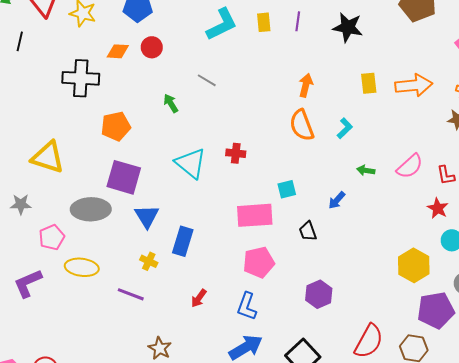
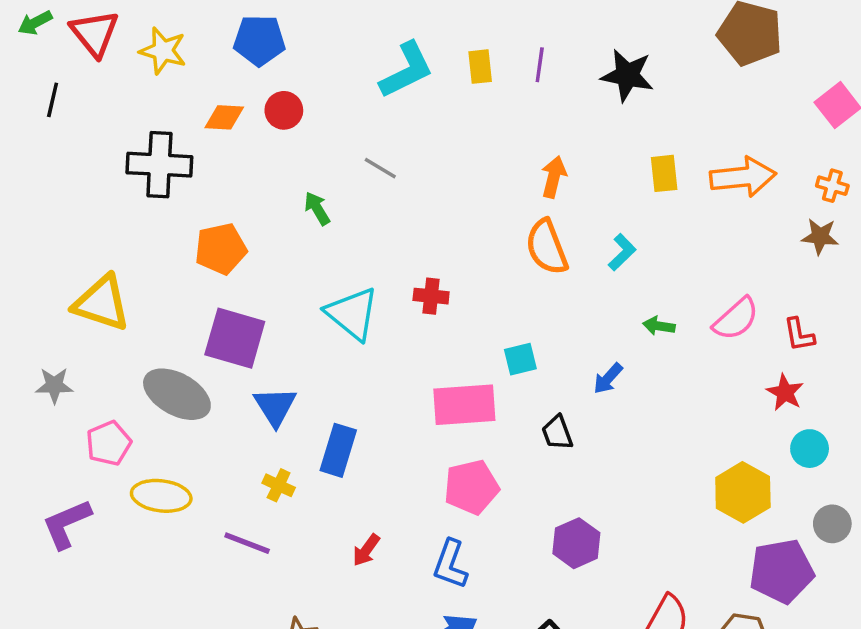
gray ellipse: (91, 209) -> (177, 394), turned 30

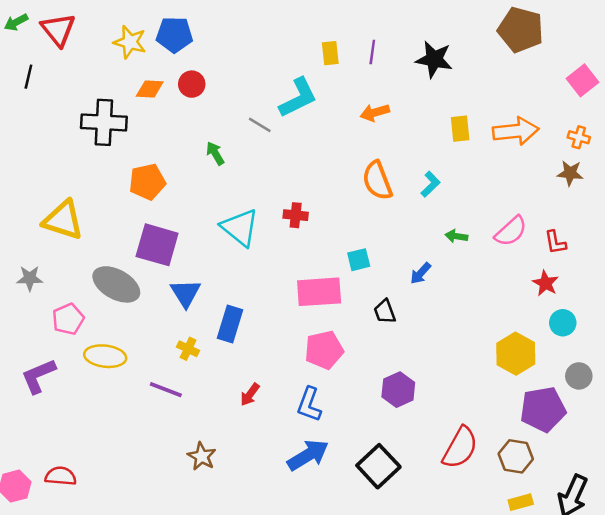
yellow star: (163, 51) -> (130, 42), moved
cyan L-shape: (407, 70) -> (298, 98), moved
orange arrow: (554, 177) -> (375, 113), moved, turned -120

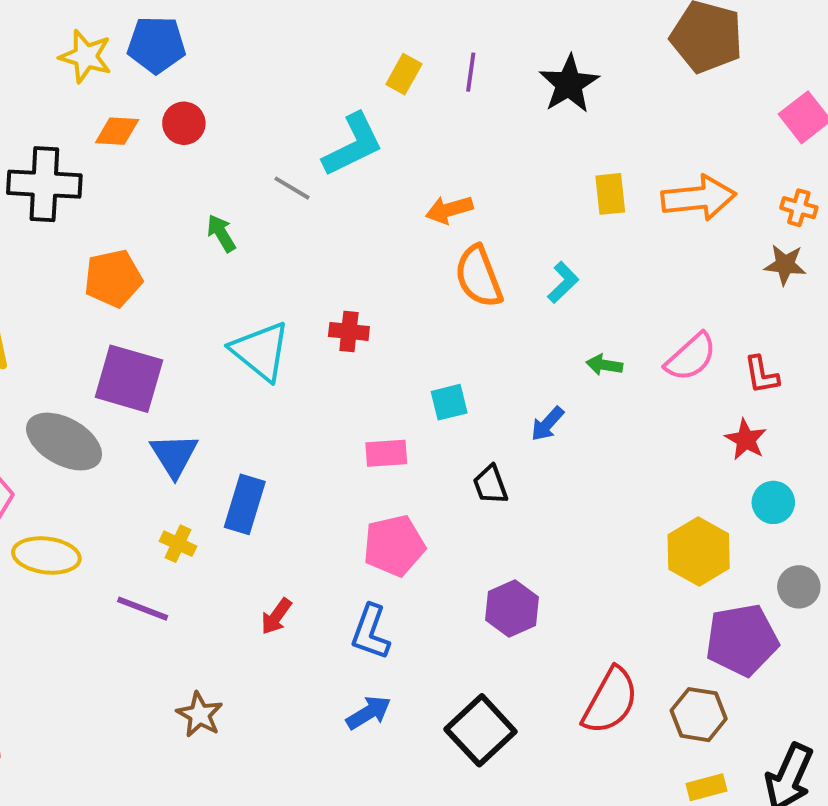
yellow rectangle: (330, 53) -> (404, 74), turned 35
black star: (434, 59) -> (569, 84), turned 30
orange arrow: (375, 113) -> (449, 210), moved
pink rectangle: (319, 292) -> (386, 453), size x0.6
blue arrow: (308, 455) -> (369, 713), size x0.7

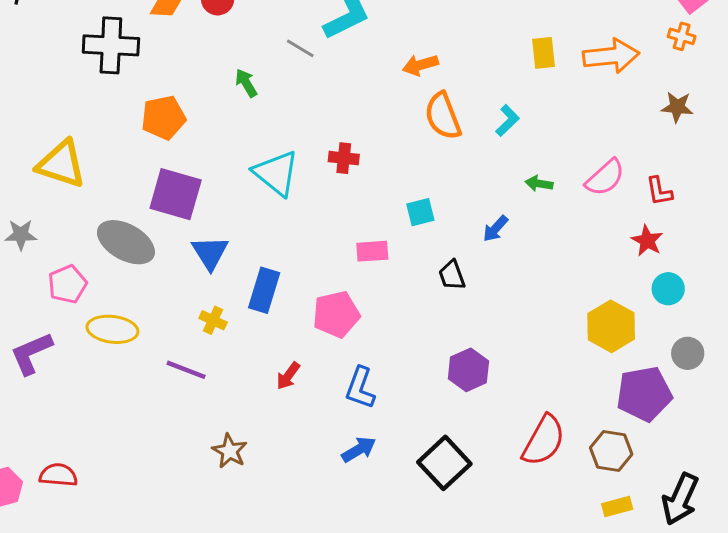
orange cross: (799, 208) -> (682, 36), moved
pink pentagon: (394, 546) -> (336, 314), moved

